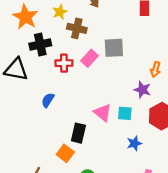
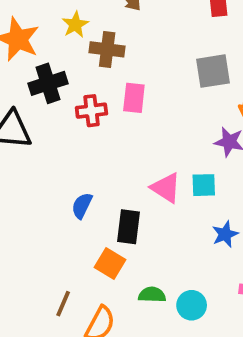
gray square: (114, 48) -> (213, 71), moved
pink rectangle: (89, 58) -> (134, 98), turned -30
blue semicircle: (48, 100) -> (82, 206), moved

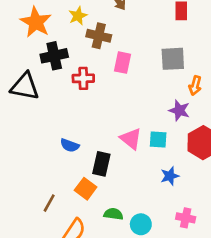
pink rectangle: (134, 98) -> (122, 63), moved
blue semicircle: (82, 206) -> (70, 145), turned -102
brown line: (63, 304) -> (49, 203), moved

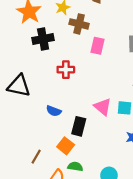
red cross: (83, 78) -> (66, 70), moved
black triangle: (25, 86) -> (19, 86), moved
green semicircle: (113, 214) -> (75, 167), moved

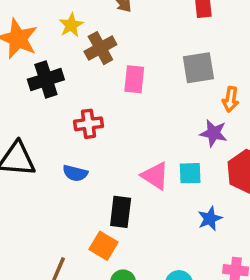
brown cross: (79, 24) -> (100, 48), turned -36
blue semicircle: (54, 111) -> (75, 173), moved

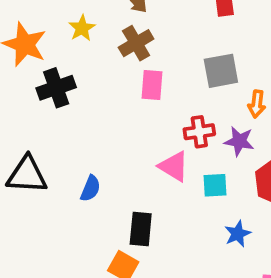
brown cross: (100, 48) -> (136, 43), moved
red cross: (89, 124) -> (199, 132), moved
blue semicircle: (75, 173) -> (90, 188), turned -80
pink triangle: (155, 176) -> (174, 166), moved

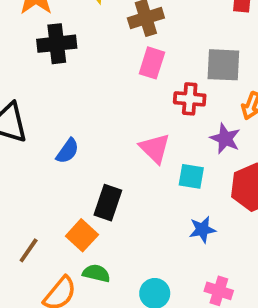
red cross: (199, 132) -> (190, 99), moved

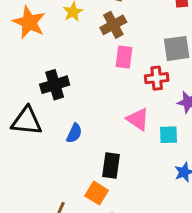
black cross: (57, 44) -> (55, 85), moved

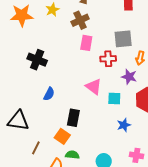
orange star: (29, 22) -> (22, 15), turned -30
black cross: (55, 85) -> (37, 60), turned 36
black triangle: (27, 121) -> (18, 121), moved

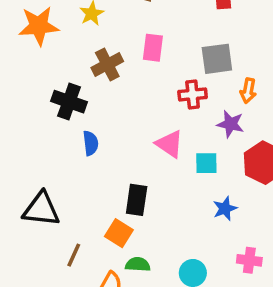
brown cross: (80, 20) -> (107, 65), moved
pink rectangle: (86, 43) -> (153, 48), moved
blue semicircle: (49, 94) -> (91, 143), moved, turned -32

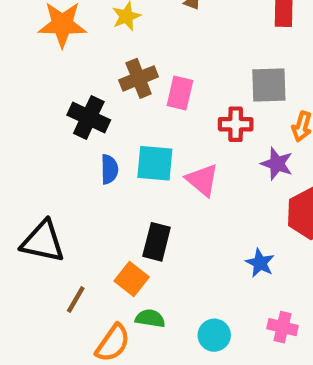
pink rectangle: (153, 48) -> (180, 93), moved
cyan square: (206, 163) -> (155, 163), moved, size x1.4
blue star: (225, 209) -> (260, 263), turned -30

